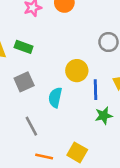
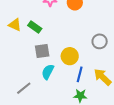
gray square: (24, 82) -> (42, 51), moved
gray line: (31, 126) -> (24, 88), turned 63

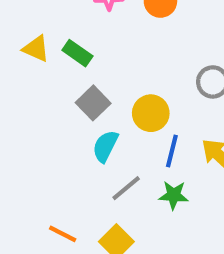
gray square: (42, 51) -> (93, 103), turned -35
gray line: (24, 88) -> (126, 188), moved

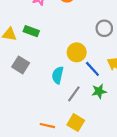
gray square: (93, 103) -> (21, 65), moved
blue line: (172, 151) -> (92, 69), turned -42

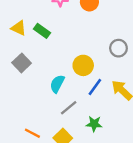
blue line: (92, 69) -> (95, 87), turned 63
green star: (99, 91) -> (94, 124), moved

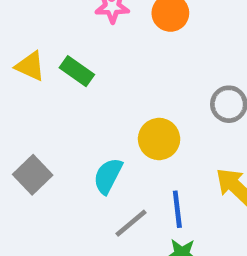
gray square: (22, 63) -> (33, 175), moved
blue line: (95, 87) -> (177, 209), moved, turned -42

